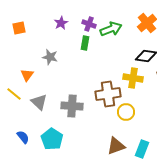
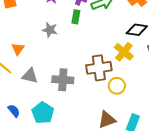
gray star: (50, 57) -> (50, 30), moved
yellow cross: (133, 78) -> (124, 52), turned 30
gray triangle: (39, 102) -> (30, 76), turned -30

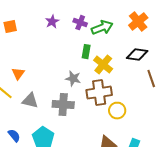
green rectangle: (76, 17) -> (86, 52), moved
gray star: (50, 30) -> (73, 79), moved
yellow cross: (124, 52) -> (103, 65), moved

